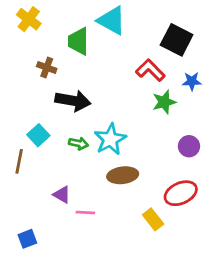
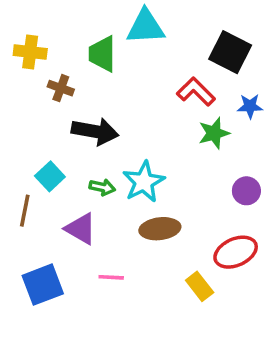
yellow cross: (29, 19) -> (30, 52), moved, turned -30
cyan triangle: (112, 21) -> (145, 27), turned -32
purple triangle: (62, 195) -> (81, 229), moved, size x1.4
blue square: (27, 239) -> (43, 285), moved, size x1.6

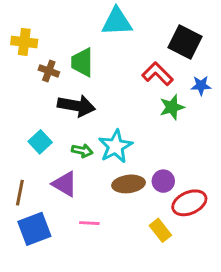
green trapezoid: (102, 54) -> (82, 62), moved
purple circle: (246, 191) -> (163, 181), moved
brown line: (25, 211) -> (20, 193), moved

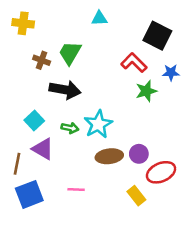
cyan triangle: (117, 22) -> (99, 18), size x0.6
yellow cross: (24, 42) -> (23, 23), moved
green trapezoid: (82, 62) -> (70, 53), turned 30
purple triangle: (65, 184) -> (43, 149), moved

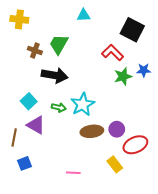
blue star: (171, 73) -> (144, 70), moved
pink line: (76, 190) -> (73, 173), moved
blue square: (29, 194) -> (25, 163), size x0.6

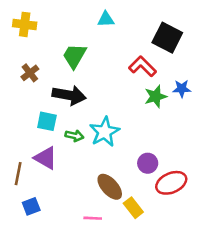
brown cross: (35, 50) -> (30, 73), moved, turned 32
cyan square: (29, 101) -> (47, 121), moved, turned -35
brown ellipse: (92, 131) -> (110, 187), moved, turned 55
yellow rectangle: (115, 164) -> (133, 208), moved

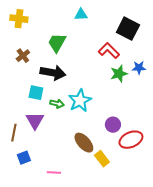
purple triangle: (46, 158) -> (35, 121), turned 30
pink line: (93, 218) -> (54, 173), moved

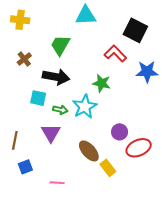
cyan triangle: (81, 15) -> (86, 16), size x1.5
blue star: (139, 68) -> (147, 72), size x1.5
green star: (119, 74) -> (102, 83), moved, turned 30
purple triangle: (35, 121) -> (51, 133), moved

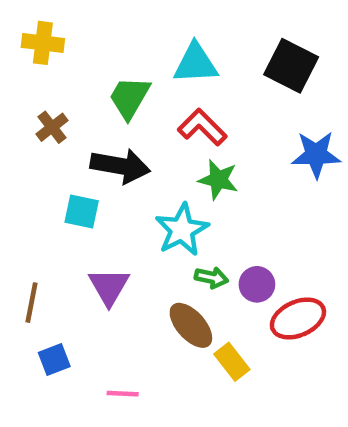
cyan triangle: (86, 16) -> (195, 63), moved
red L-shape: (115, 54) -> (202, 127), moved
green arrow: (60, 110) -> (211, 278), moved

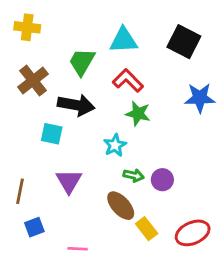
brown cross: (52, 127) -> (33, 81), size x1.5
cyan star: (182, 230) -> (115, 145), size x0.7
red ellipse: (298, 318) -> (193, 233), moved

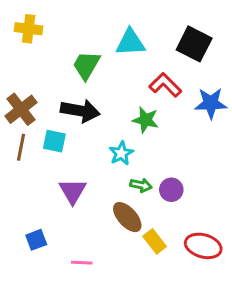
brown cross: (33, 81) -> (21, 109), moved
red L-shape: (128, 81) -> (165, 85), moved
brown line: (20, 191) -> (21, 147), moved
red ellipse: (193, 233) -> (203, 246), turned 40

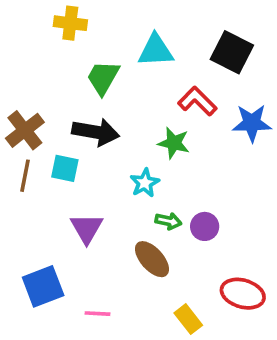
yellow cross: (29, 29) -> (70, 23), moved
blue square: (36, 240) -> (43, 286), size x1.6
yellow rectangle: (155, 241) -> (188, 319), moved

